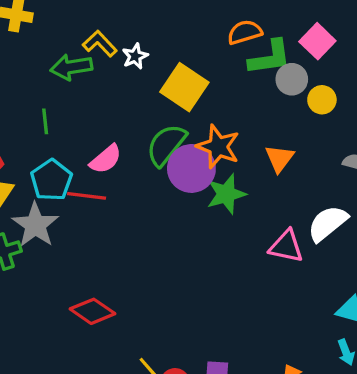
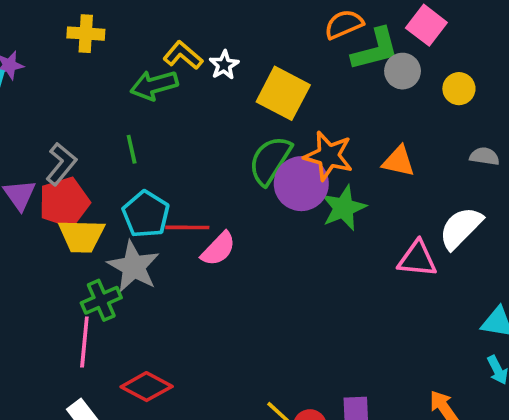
yellow circle: (322, 100) -> (459, 89), moved
orange triangle: (279, 158) -> (399, 161), turned -48
pink semicircle: (106, 159) -> (218, 249), moved
red diamond: (92, 311) -> (147, 387), moved

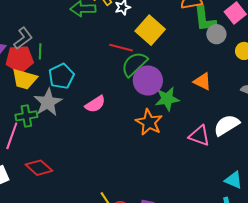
green L-shape: (375, 49) -> (205, 19), turned 84
green line: (132, 149) -> (40, 51), moved
orange star: (328, 156) -> (149, 122), moved
red line: (187, 227) -> (121, 48), moved

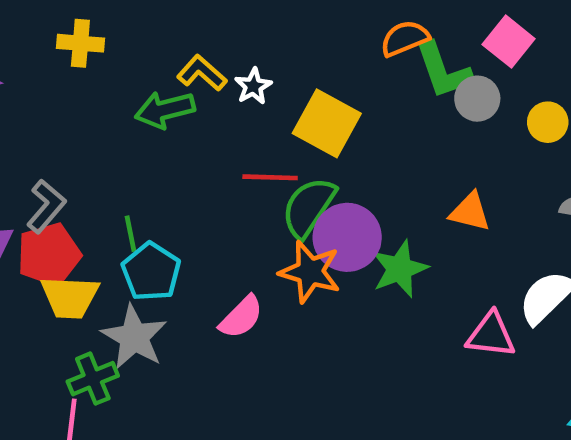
green line: (40, 51) -> (131, 234), moved
orange star: (149, 122) -> (310, 272), moved

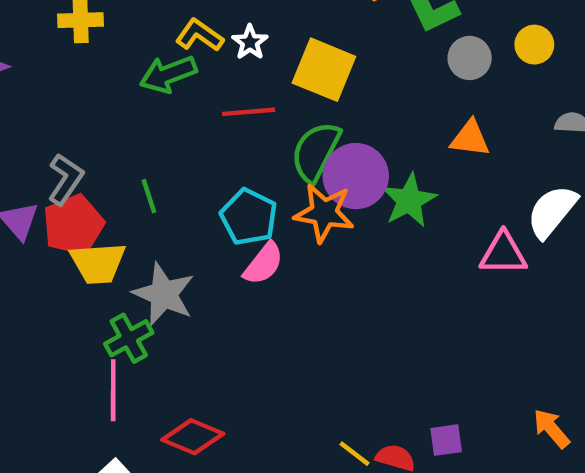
gray circle: (477, 99) -> (470, 58), moved
red line: (270, 177) -> (248, 112), moved
cyan pentagon: (151, 272) -> (249, 217), moved

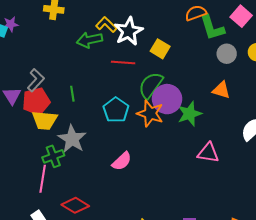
white star: (250, 42) -> (129, 31), size x1.8
yellow square: (324, 70) -> (160, 49), size x0.7
pink triangle: (503, 253) -> (208, 153), moved
pink semicircle: (264, 264) -> (122, 161), moved

